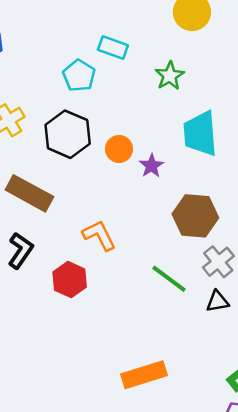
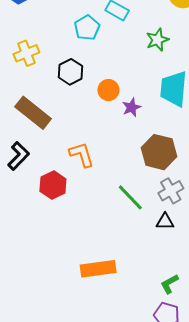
black hexagon: (68, 134) -> (70, 72), size x0.7

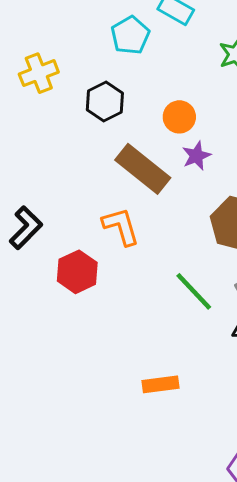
orange circle: (108, 90) -> (179, 117), moved
brown rectangle: (33, 113) -> (143, 169), moved
orange rectangle: (98, 269) -> (161, 384), moved, size x0.7

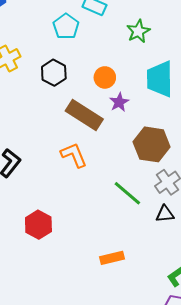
red hexagon: (77, 272) -> (38, 225), moved

